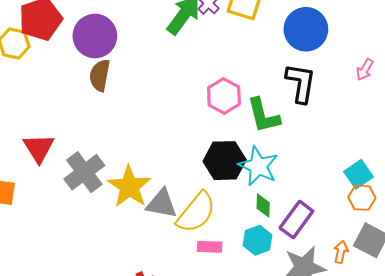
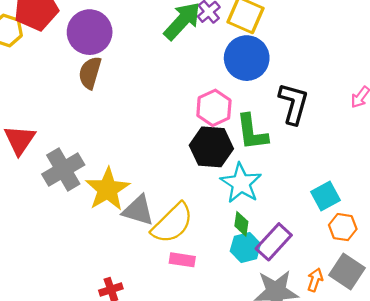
blue circle: (306, 29) -> (247, 58), moved
black hexagon: (225, 161) -> (211, 147), moved
cyan square: (359, 174) -> (326, 196), moved
cyan hexagon: (258, 240) -> (245, 247), moved

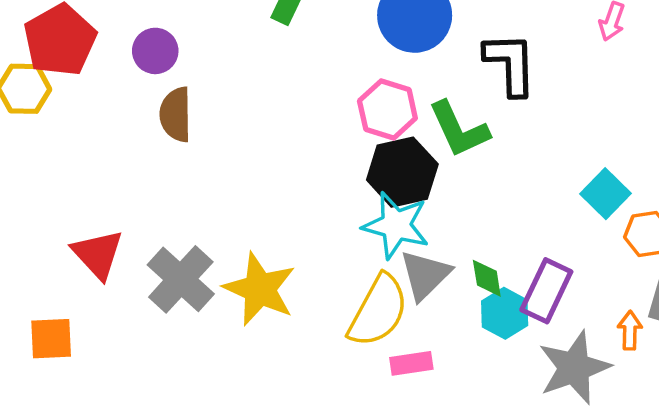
purple circle: (90, 32) -> (155, 51), size x0.6
cyan star: (241, 183) -> (396, 225), moved
gray triangle: (138, 210) -> (425, 275), moved, turned -44

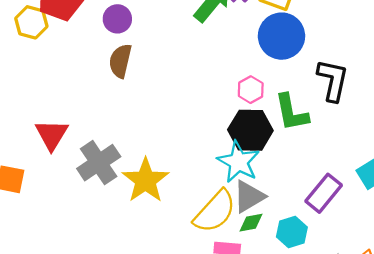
pink hexagon: (387, 109) -> (251, 90), size x0.7
green diamond: (487, 278) -> (251, 223), moved, turned 75
purple rectangle: (546, 291) -> (324, 193), moved

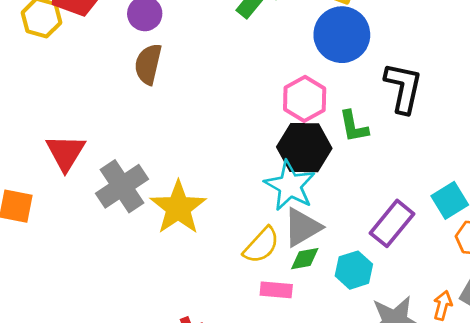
pink hexagon: (251, 90) -> (305, 99), size x1.4
green L-shape: (291, 113) -> (354, 126), size x0.7
yellow semicircle: (215, 211) -> (261, 245), size x0.7

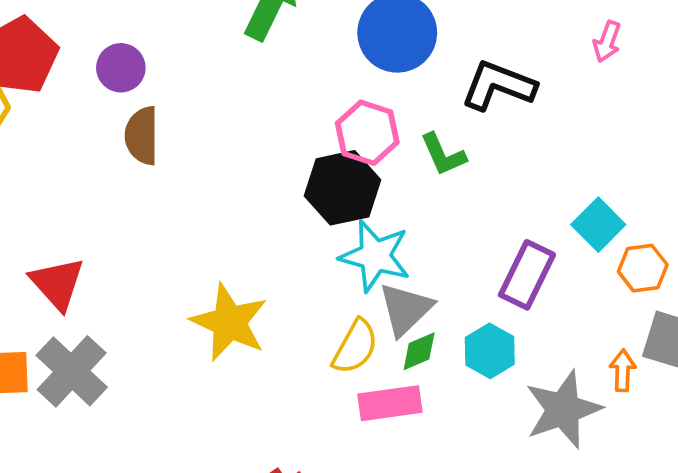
black L-shape: (403, 88) -> (498, 86), turned -68
black hexagon: (304, 148) -> (342, 188), moved
gray cross: (122, 186) -> (72, 371), moved
pink rectangle: (276, 290) -> (390, 403), size x1.4

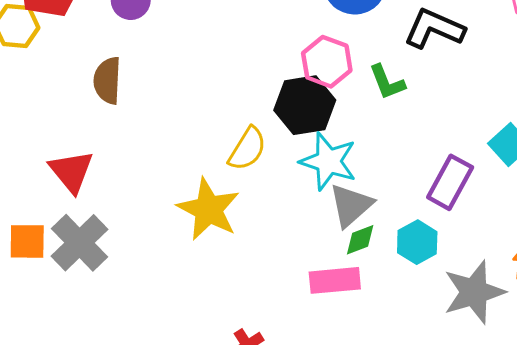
brown semicircle: (142, 136) -> (107, 80), moved
yellow semicircle: (355, 347) -> (247, 149), moved

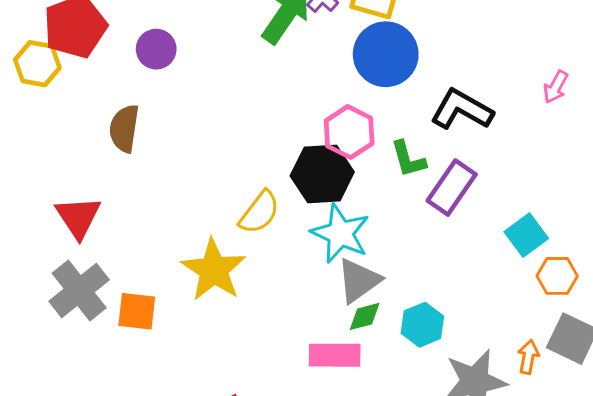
purple rectangle: (450, 182) -> (452, 188), moved
orange square: (27, 241) -> (137, 311), moved

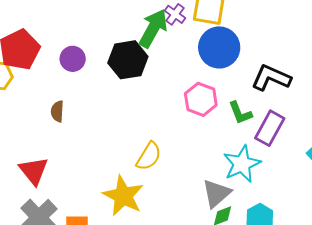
brown semicircle: (124, 128) -> (57, 111), size x0.7
black hexagon: (322, 174) -> (128, 60), moved
cyan star: (340, 233) -> (242, 164), moved, turned 30

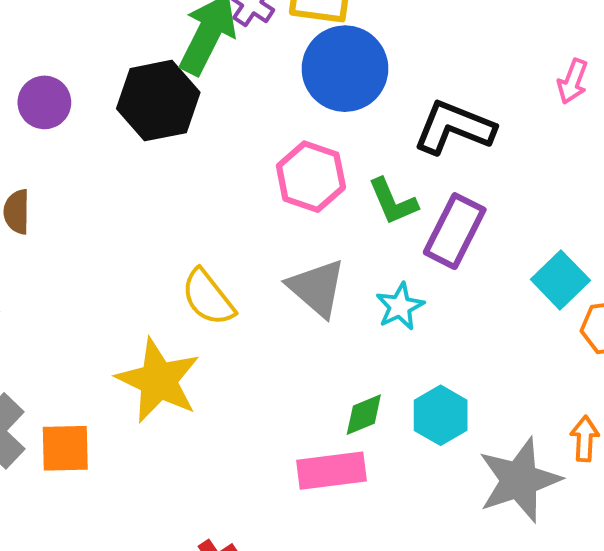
yellow semicircle: (149, 156) -> (208, 297), turned 112
cyan star: (242, 164) -> (400, 306), size x0.6
gray triangle: (216, 193) -> (317, 288), moved, turned -36

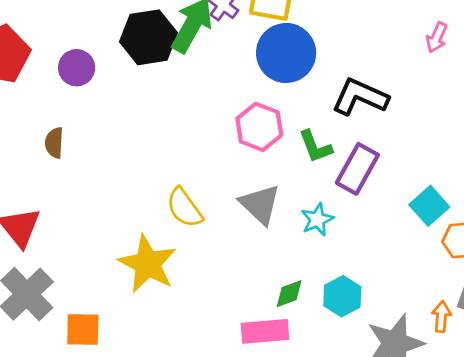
pink arrow: (573, 81) -> (437, 37), moved
black hexagon: (158, 101) -> (149, 37), moved
orange square: (65, 448) -> (83, 330), moved

